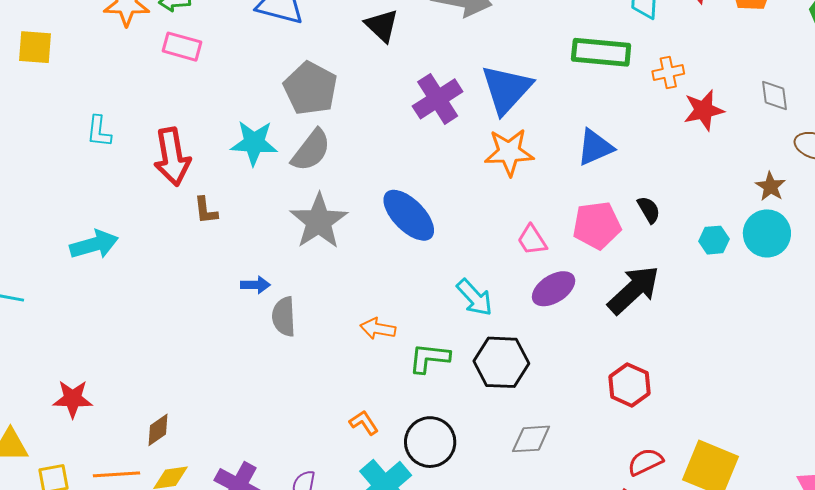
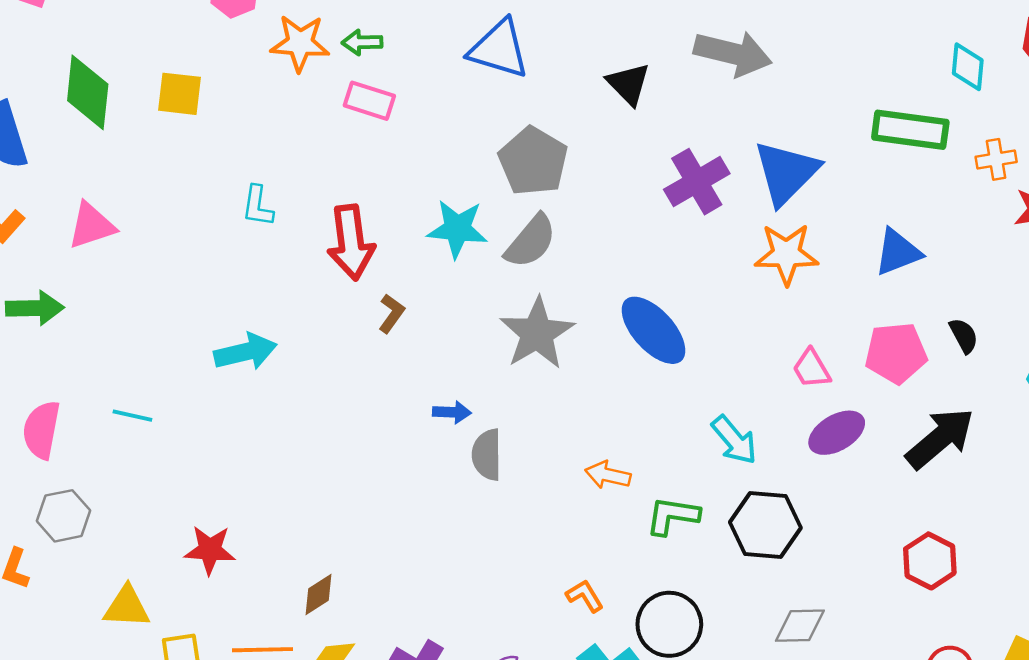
brown L-shape: (206, 210) -> (391, 313), turned -140

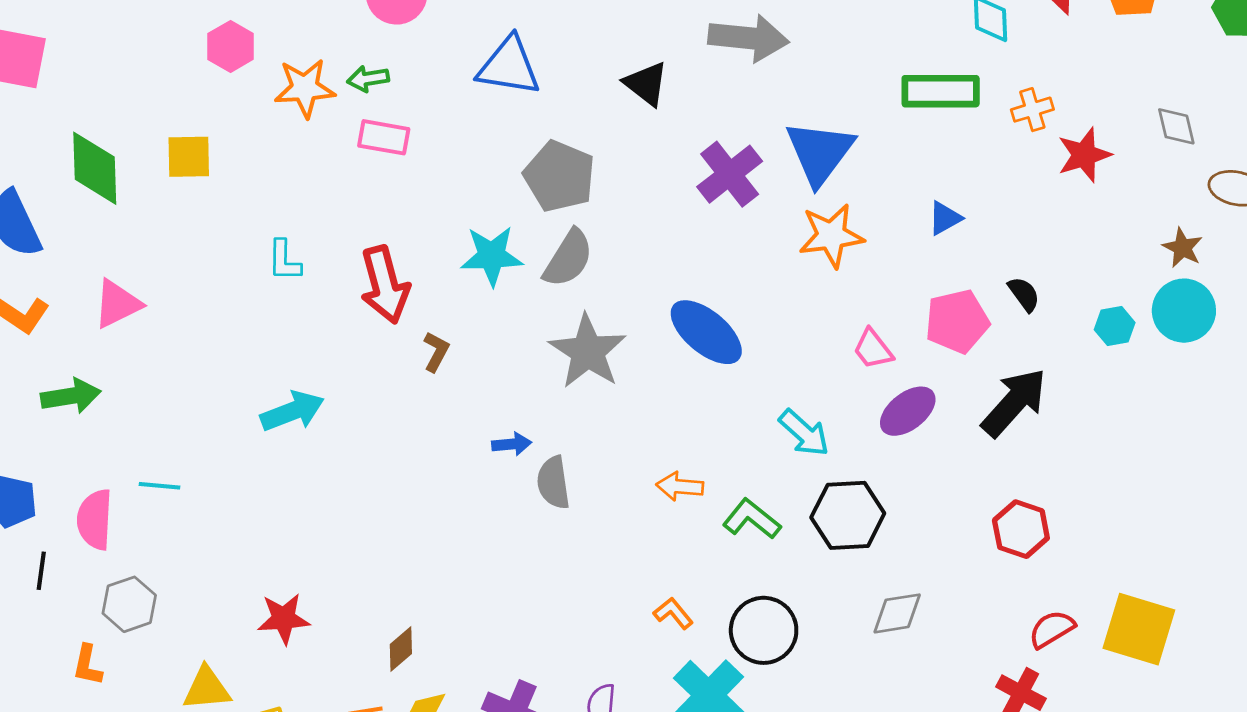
blue triangle: (898, 252) -> (945, 218), size x0.7
cyan line: (132, 416) -> (160, 486), moved
green L-shape: (673, 516) -> (752, 519), turned 38

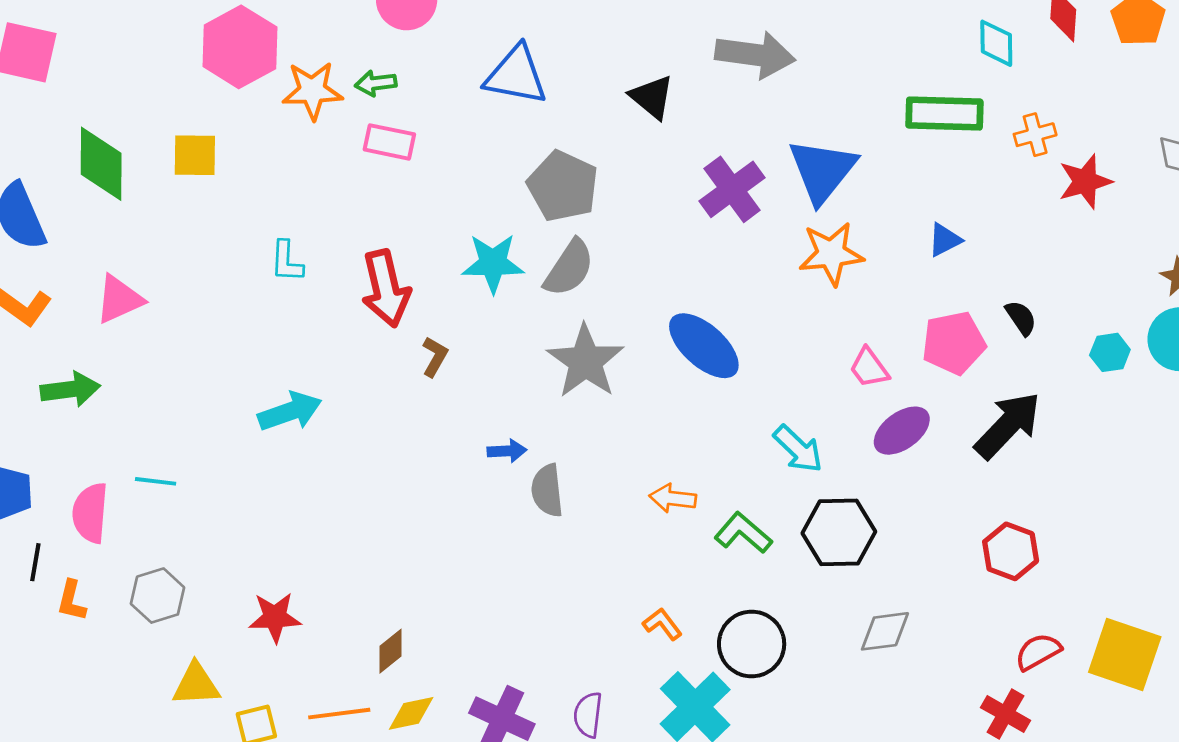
pink hexagon: (231, 46) -> (240, 47), size x1.6
gray hexagon: (129, 604) -> (158, 596), moved
orange L-shape: (87, 665) -> (71, 601), moved

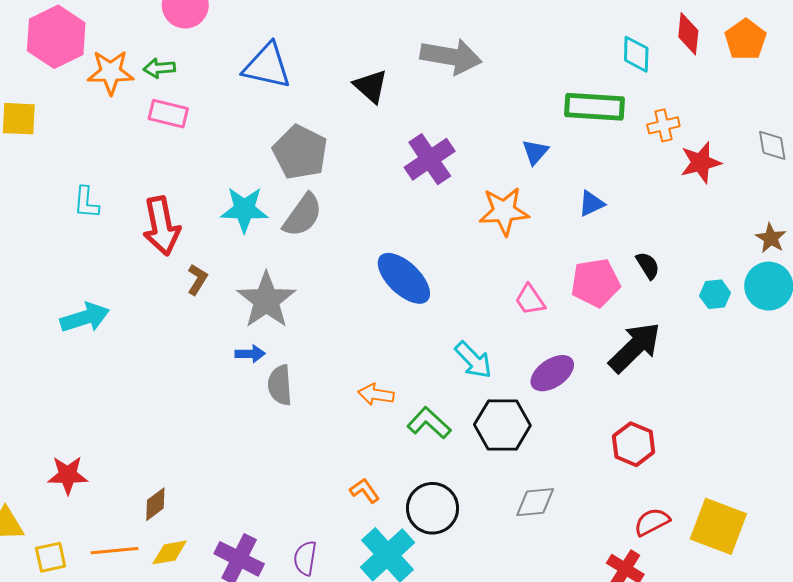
blue triangle: (822, 171) -> (535, 152), moved, size x0.5
gray star: (585, 361) -> (266, 300), moved
purple ellipse: (902, 431) -> (552, 373), moved

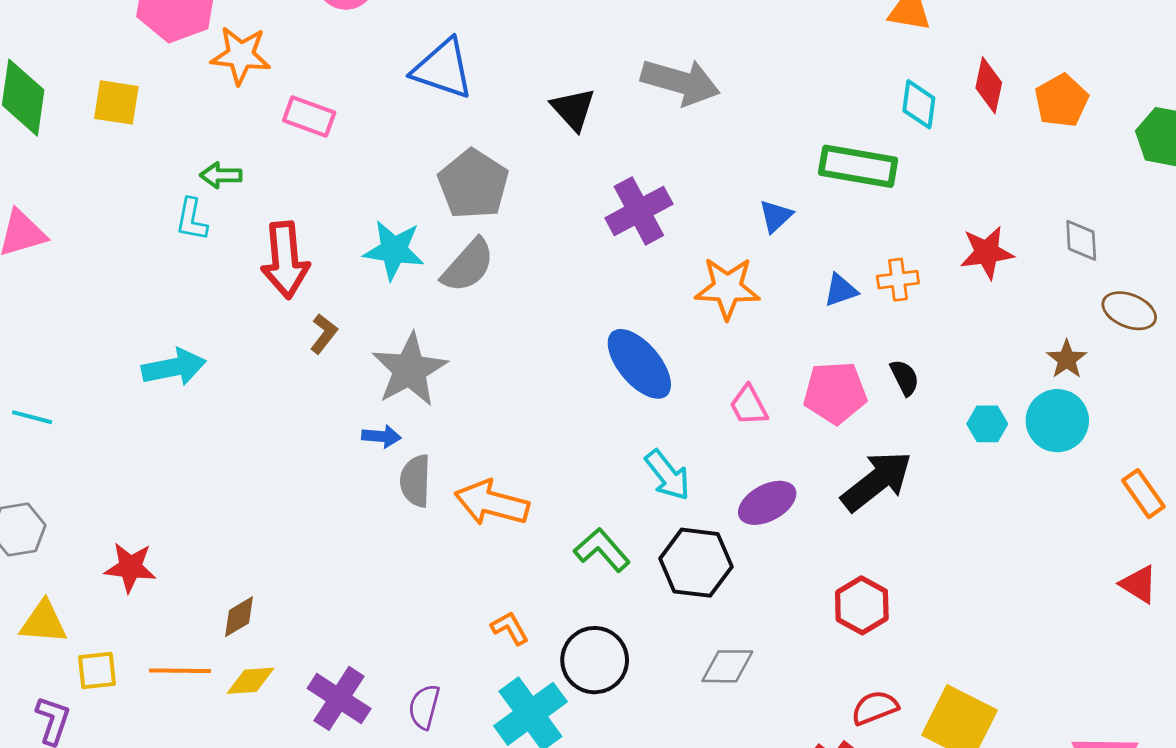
green arrow: (159, 68) -> (221, 175), moved
orange cross: (663, 125) -> (898, 280), moved
blue ellipse: (404, 278) -> (639, 364), moved
orange arrow: (376, 394) -> (492, 503), moved, size x1.6

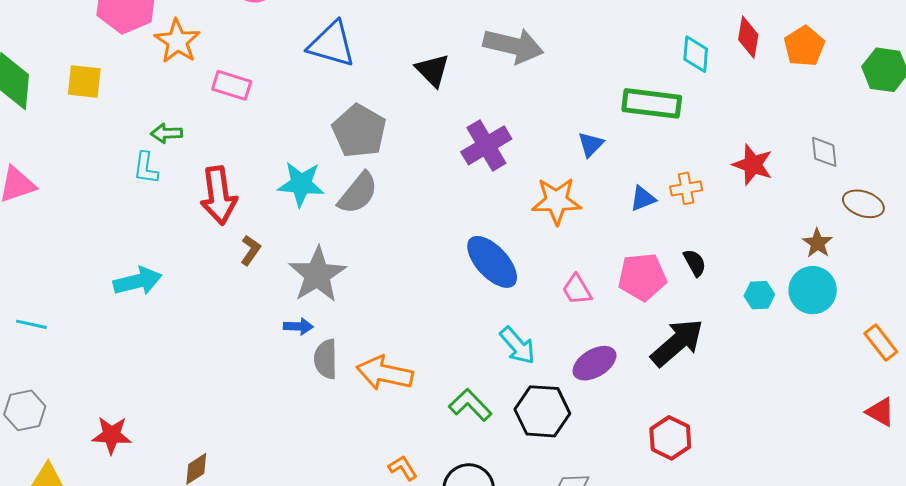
orange star: (241, 55) -> (177, 41), turned 30
red star: (987, 253) -> (753, 165), turned 30

